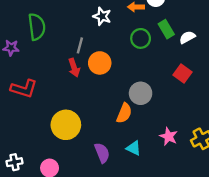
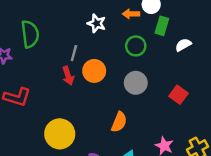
green rectangle: (166, 29) -> (162, 26), moved, turned 48
red square: (183, 73) -> (179, 95), moved
gray circle: (141, 93) -> (136, 83), moved

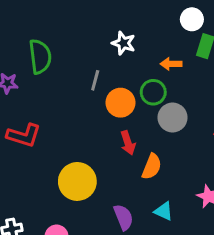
orange arrow: (131, 14) -> (171, 64), moved
green circle: (136, 46) -> (153, 92), moved
red arrow: (68, 76) -> (128, 143), moved

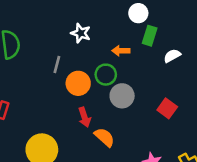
orange semicircle: (152, 167) -> (104, 137), turned -70

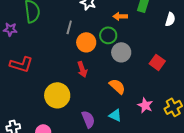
white semicircle: (172, 56) -> (170, 19), moved, turned 136
red arrow: (84, 117) -> (82, 69), moved
orange semicircle: (104, 137) -> (117, 86), moved

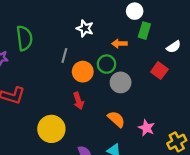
white semicircle: (170, 19) -> (174, 47), turned 40
red square: (157, 62) -> (159, 71), moved
pink star: (145, 105) -> (147, 128), moved

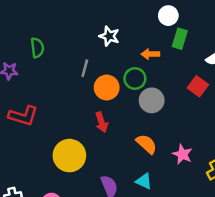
green semicircle: (24, 38) -> (37, 48), size x0.7

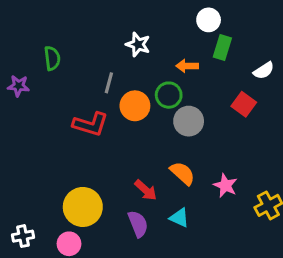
red L-shape: (23, 116) -> (90, 124), moved
red arrow: (102, 122) -> (146, 190), moved, turned -30
yellow circle: (69, 156) -> (83, 207), moved

